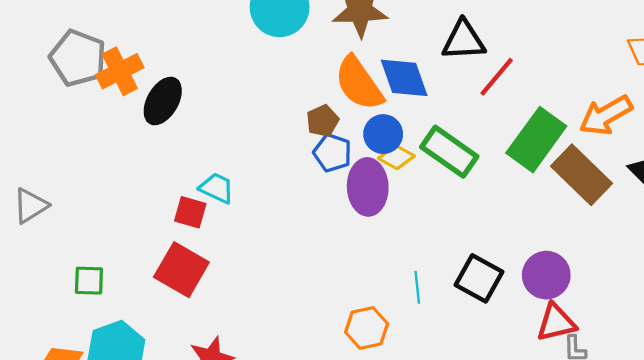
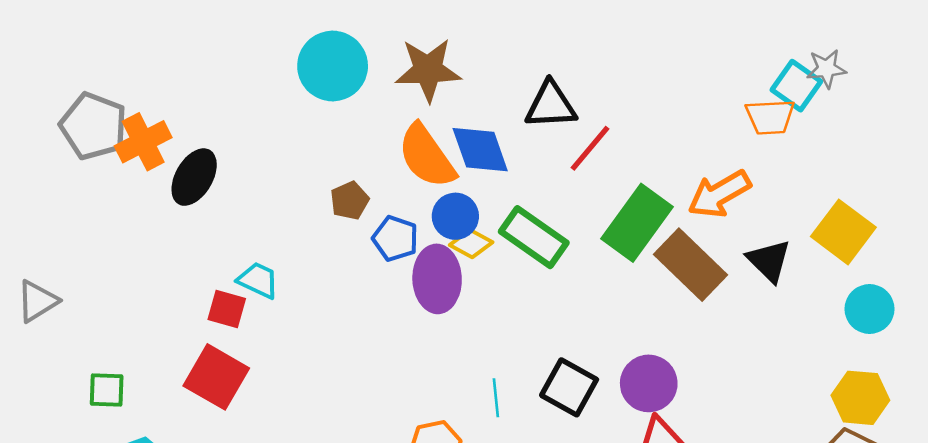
brown pentagon: (323, 121) -> (350, 201), moved

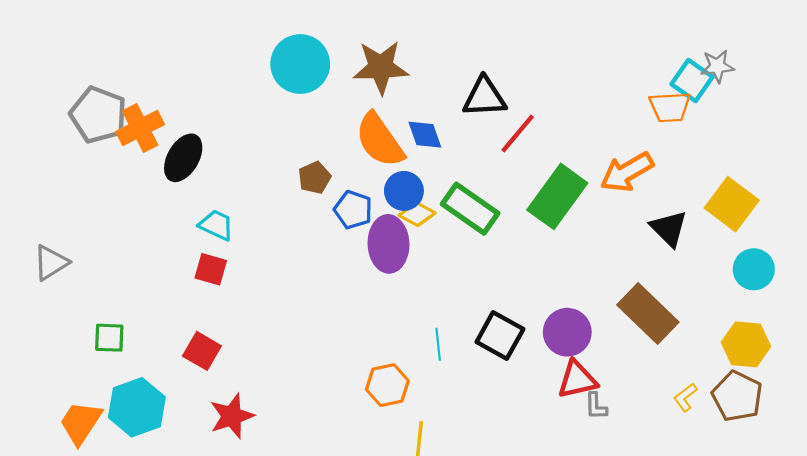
blue diamond: (480, 150) -> (425, 135), size x0.7
brown rectangle: (691, 265) -> (648, 313), moved
cyan trapezoid: (258, 280) -> (216, 225), moved
red square: (216, 377) -> (202, 351), moved, size x0.7

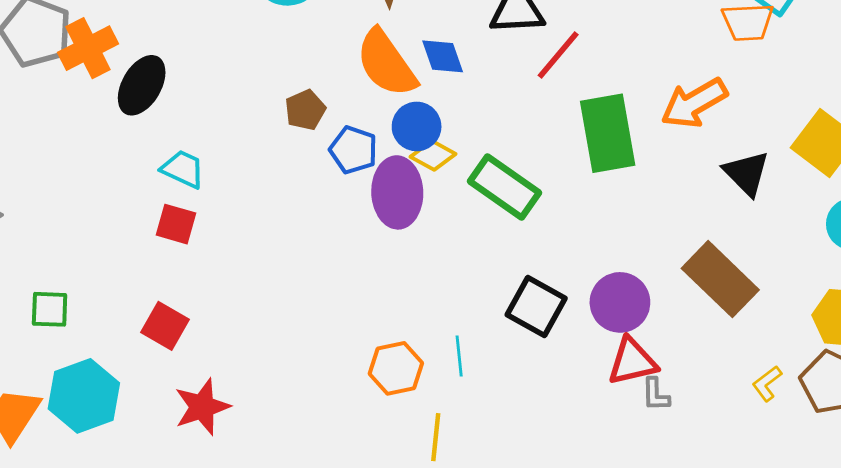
green rectangle: (557, 196) -> (608, 133), turned -46
green rectangle: (470, 209) -> (504, 187), moved
cyan line: (438, 344) -> (459, 356), moved

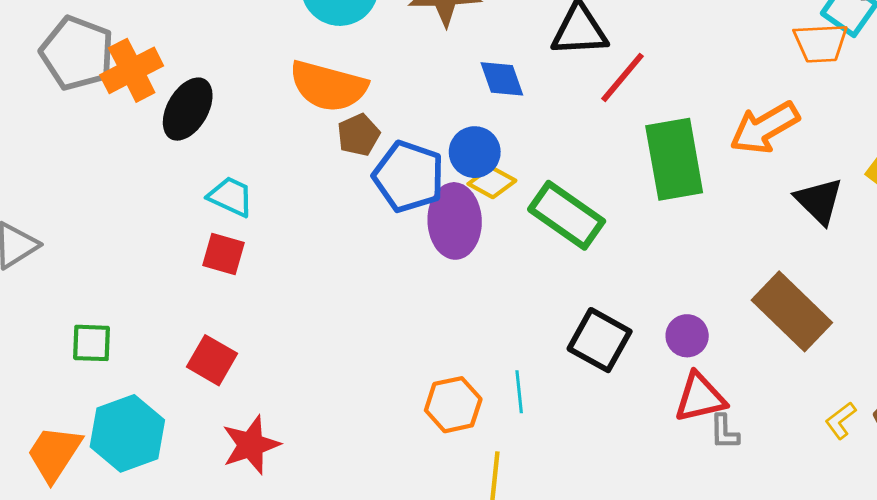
orange semicircle: (386, 63) -> (328, 86), moved, turned -40
blue pentagon: (353, 150) -> (409, 176), size x1.4
purple circle: (620, 302) -> (687, 336), size x0.7

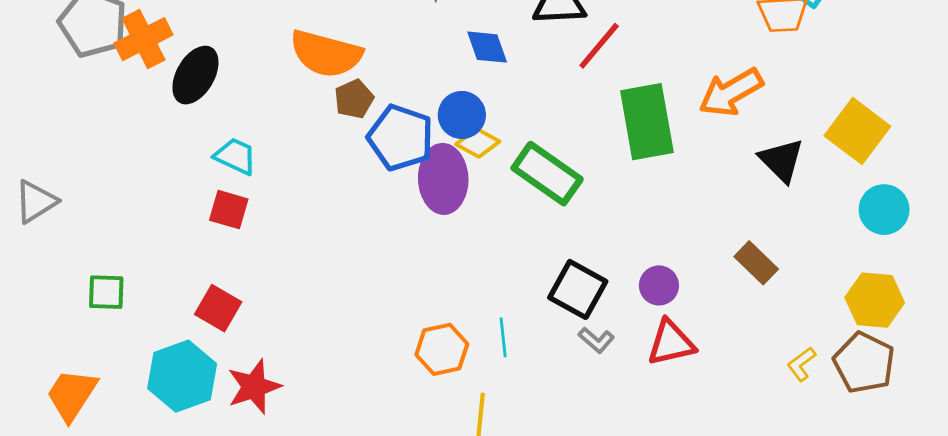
brown rectangle: (792, 311) -> (756, 263), size x0.6
gray L-shape: (724, 432) -> (596, 340), moved, turned -48
cyan hexagon: (127, 433) -> (182, 376), moved

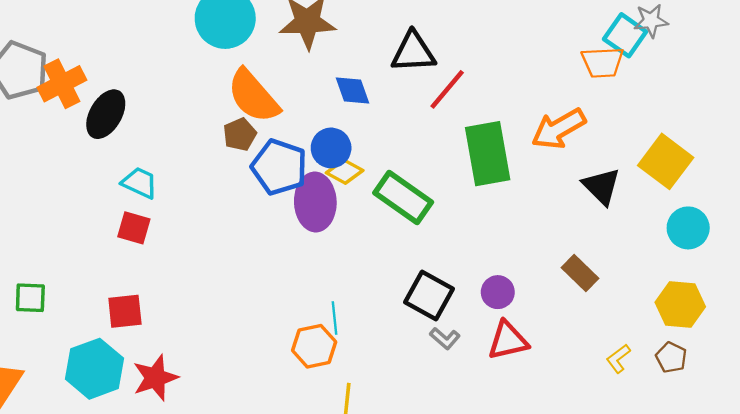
orange semicircle: (326, 54) -> (253, 96), moved, turned 34
red square: (218, 308) -> (125, 311), turned -36
cyan line: (503, 337) -> (334, 318), moved
brown pentagon: (864, 363) -> (671, 357), size x0.6

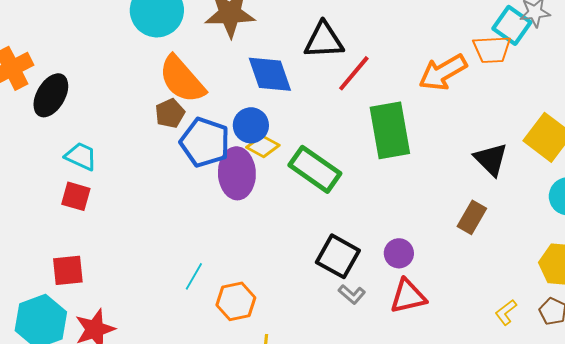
blue diamond: (352, 90) -> (270, 74), size x1.4
orange arrow: (559, 129) -> (443, 72), moved
brown rectangle: (580, 273) -> (472, 217), moved, turned 76
cyan line: (334, 318) -> (194, 276), moved, turned 36

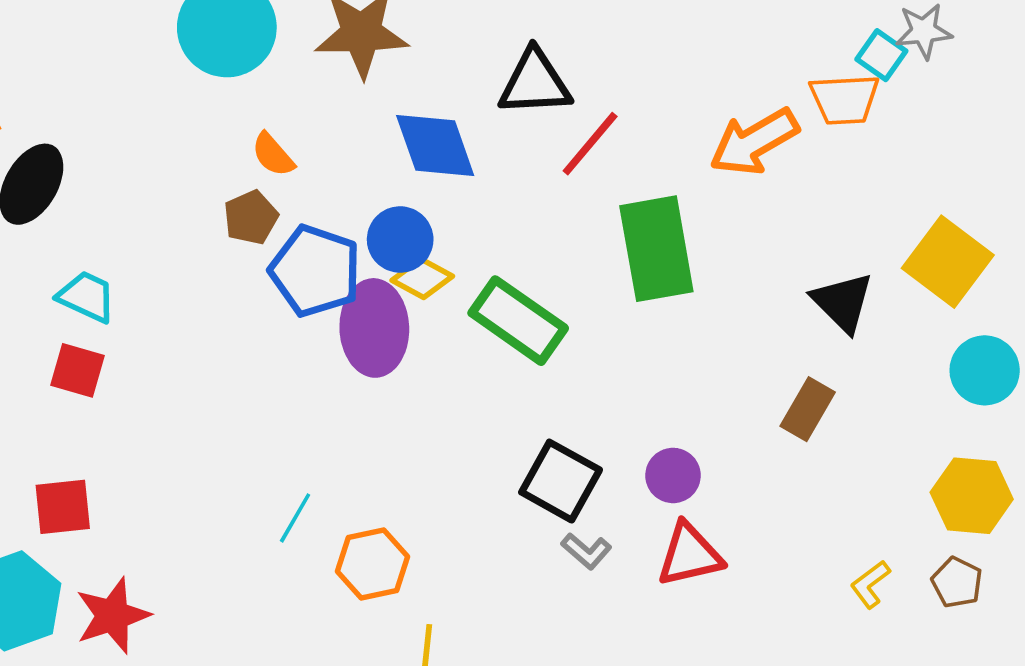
cyan square: (512, 25) -> (881, 55), size x0.7
orange semicircle: (182, 79) -> (273, 155), size x0.5

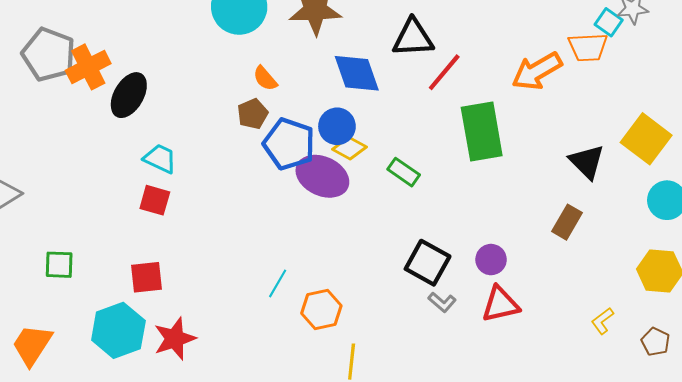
green rectangle: (518, 321) -> (404, 172), size x0.6
purple ellipse: (374, 328) -> (322, 176), turned -63
brown pentagon: (957, 582) -> (655, 342), moved

